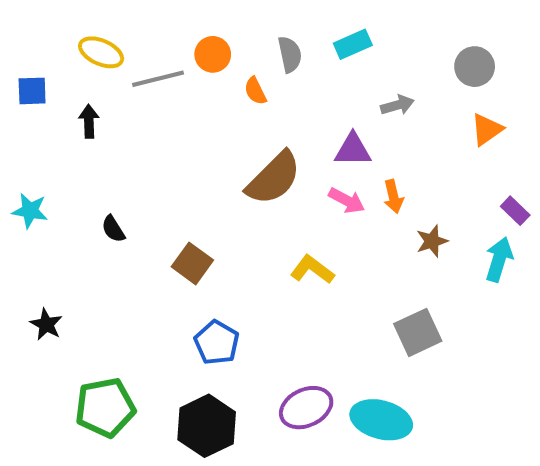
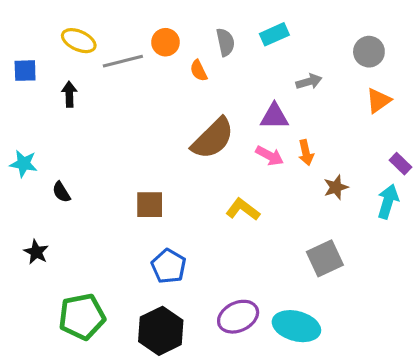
black semicircle: (113, 229) -> (61, 192), moved
brown square: (192, 263) -> (150, 205), turned -36

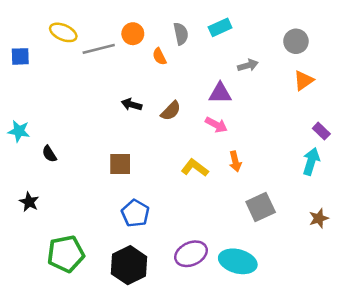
black arrow: (69, 94) -> (132, 105), moved, turned -72
brown semicircle: (213, 138) -> (171, 111), size x0.6
orange arrow: (306, 153) -> (235, 161), moved
brown star: (336, 187) -> (319, 218), moved

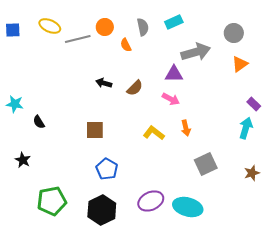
blue square: (20, 56) -> (13, 30), moved
gray arrow: (248, 65) -> (196, 52), size x1.8

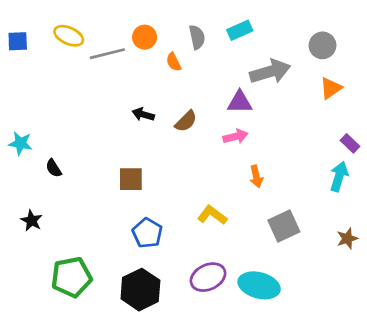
pink arrow: (171, 99) -> (236, 136), turned -42
yellow L-shape: (154, 133) -> (212, 215), moved

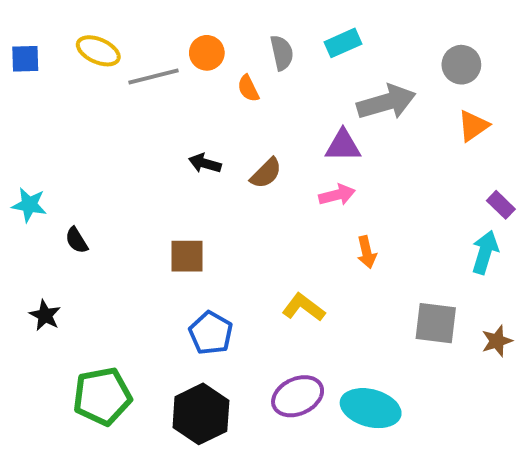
gray square: (284, 226) -> (436, 323), moved, turned 32

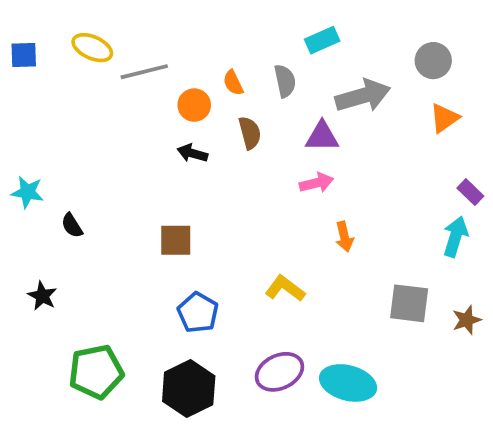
orange circle: (207, 53) -> (194, 105), moved
gray semicircle: (282, 53) -> (285, 81), moved
brown semicircle: (266, 173) -> (250, 133), moved, turned -60

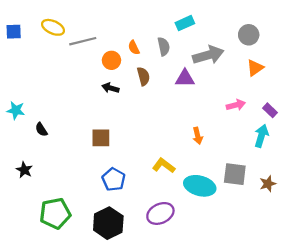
pink arrow: (317, 183) -> (236, 105), moved
cyan ellipse: (348, 383) -> (200, 186), moved

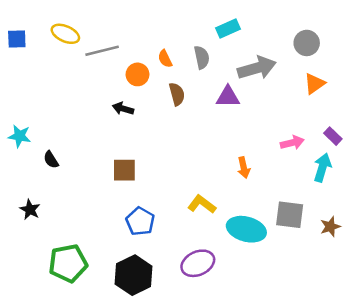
black arrow: (110, 88) -> (123, 109), moved
pink arrow: (236, 105) -> (292, 143), moved

